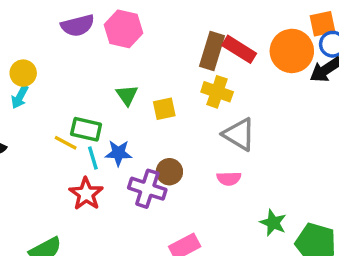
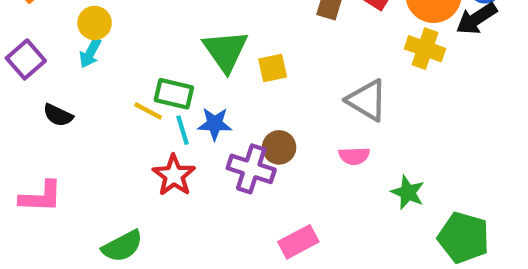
yellow cross: (217, 92) -> (425, 49), moved
green triangle: (127, 95) -> (225, 51), size x1.6
green star: (273, 223) -> (408, 192), moved

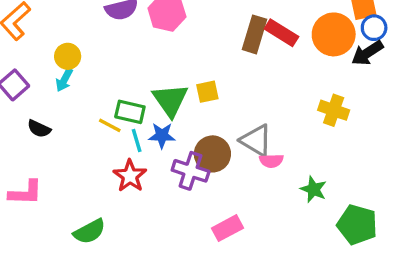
yellow cross: (425, 49) -> (334, 110), moved
green triangle: (225, 51) -> (170, 100), moved
gray triangle: (367, 100) -> (256, 141), moved
brown circle: (279, 147) -> (212, 154), size x1.4

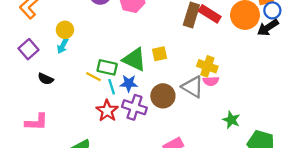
green triangle: (170, 100) -> (134, 59), turned -30
yellow cross: (334, 110) -> (207, 66), moved
pink semicircle: (271, 161) -> (211, 81), moved
purple cross: (191, 171) -> (134, 107), moved

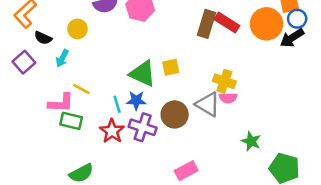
yellow circle: (65, 30) -> (78, 29), moved
green rectangle: (107, 67) -> (71, 121), moved
yellow line: (93, 77) -> (81, 89), moved
black semicircle: (46, 79) -> (43, 38), moved
pink L-shape: (36, 122) -> (61, 103), moved

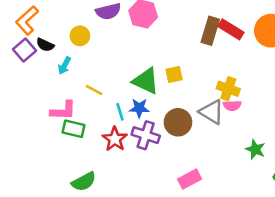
purple square: (24, 62) -> (24, 50), moved
yellow line: (81, 89) -> (94, 90), moved

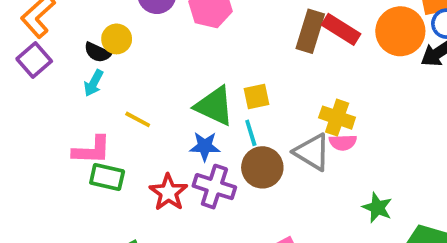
black semicircle: (45, 45) -> (97, 52), moved
cyan line: (120, 112) -> (251, 133), moved

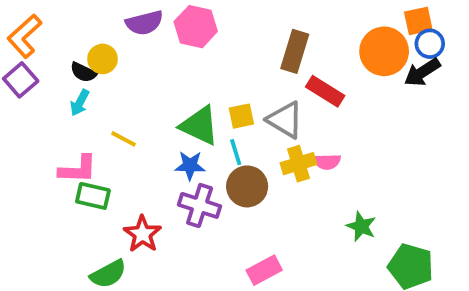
red rectangle: (341, 29) -> (325, 91), moved
yellow cross: (337, 118) -> (298, 164), moved, turned -36
gray triangle: (312, 152) -> (285, 120), moved
red star: (168, 192) -> (142, 234), moved

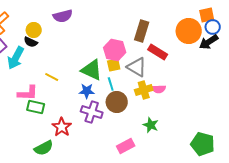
pink hexagon: (196, 27) -> (115, 50), moved
yellow circle: (102, 59) -> (34, 30), moved
cyan arrow: (80, 103) -> (16, 58), moved, size x1.6
green star: (361, 226) -> (151, 125), moved

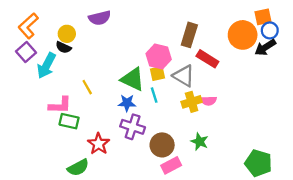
yellow line: (52, 77) -> (87, 87), turned 32
brown circle: (117, 102) -> (162, 145), moved

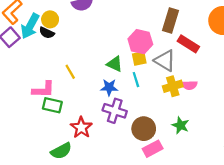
cyan arrow: (46, 66) -> (30, 26), moved
green triangle: (133, 79) -> (115, 64), size x0.7

